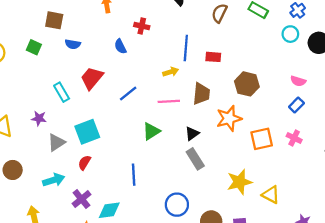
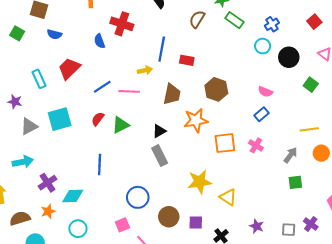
red cross: (142, 26) -> (122, 24), size x1.5
pink line: (169, 101) -> (129, 91), moved
red semicircle: (84, 163) -> (98, 119), moved

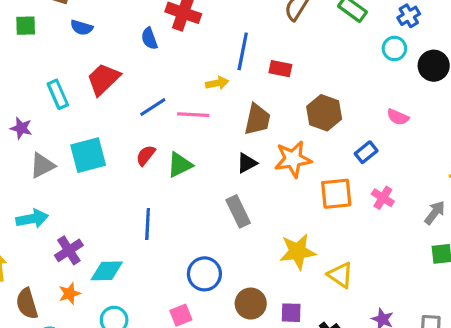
green square: (17, 33) -> (26, 26), turned -32
blue rectangle: (261, 114) -> (366, 152), moved
black triangle: (159, 131) -> (247, 163), moved
brown semicircle: (20, 218) -> (27, 304), turned -90

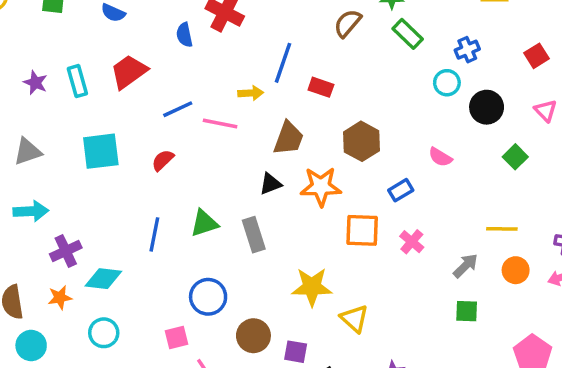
purple star: (21, 128) -> (35, 83), moved
gray triangle: (42, 165) -> (27, 152), moved
green triangle: (180, 165) -> (204, 223), moved

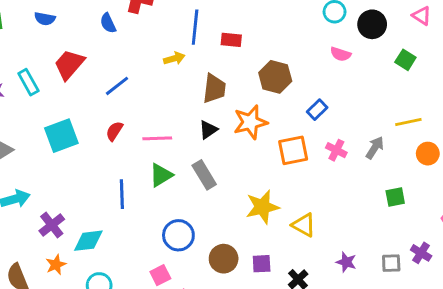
pink line: (220, 123) -> (157, 138), moved
pink semicircle: (440, 157) -> (341, 54), moved
gray arrow: (465, 266) -> (375, 148), moved

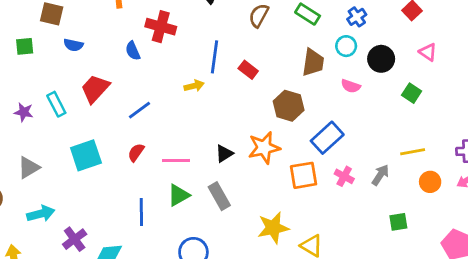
red rectangle: (231, 40) -> (248, 70), turned 30
brown trapezoid: (214, 89) -> (313, 62), moved
blue rectangle: (317, 110) -> (327, 138), size x1.6

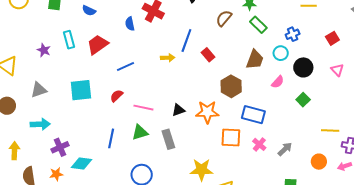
pink semicircle: (351, 86) -> (278, 82), turned -80
green square: (412, 93) -> (303, 100), moved
cyan rectangle: (56, 104) -> (69, 40), moved
blue rectangle: (327, 138) -> (253, 115), turned 45
yellow line: (413, 152) -> (330, 131), moved

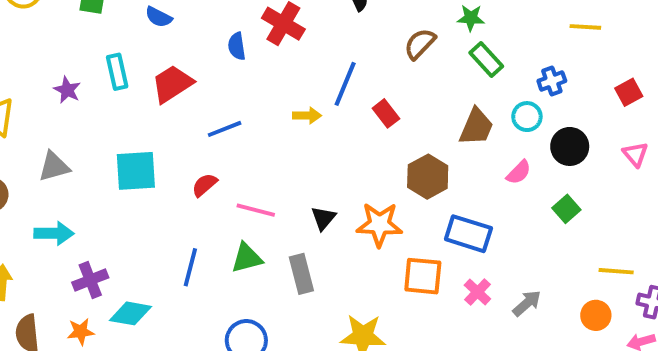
black triangle: (178, 110) -> (323, 218), turned -32
orange circle: (319, 162) -> (596, 315), moved

